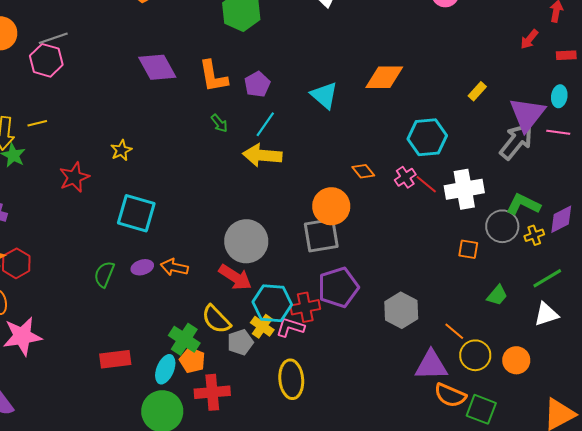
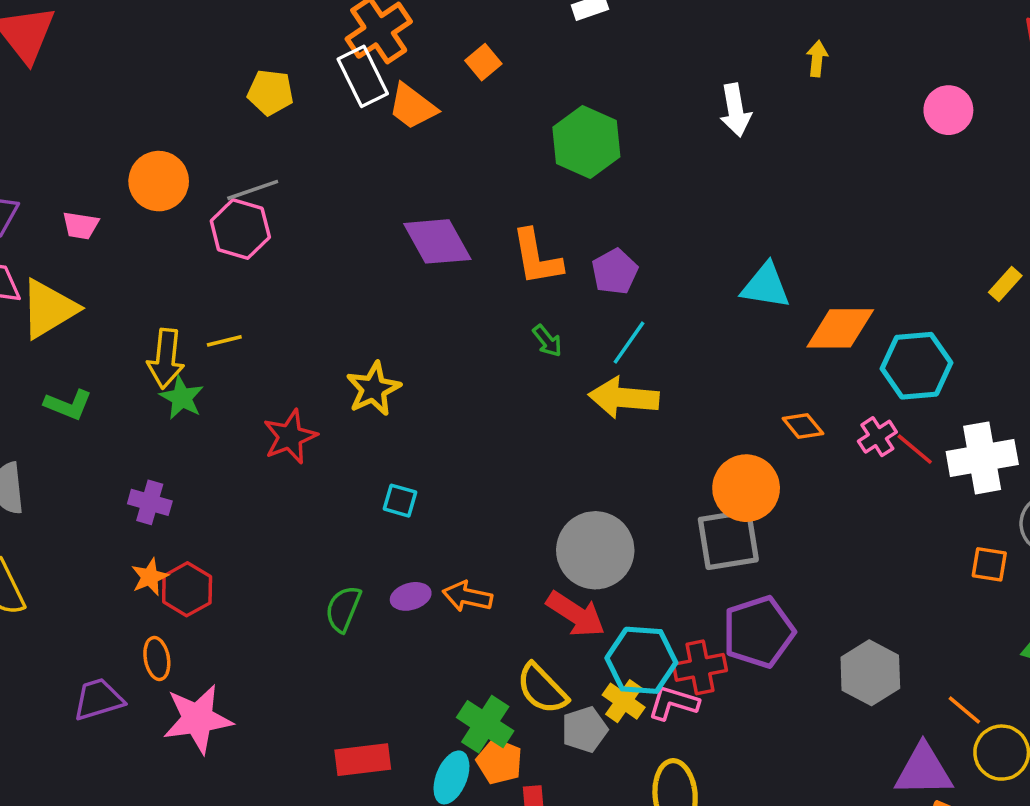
orange diamond: (384, 77) -> (840, 328), moved
cyan triangle: (324, 95) -> (766, 286), moved, turned -32
yellow star: (121, 150) -> (373, 389), size x1.4
cyan square: (136, 213) -> (400, 501), size x0.5

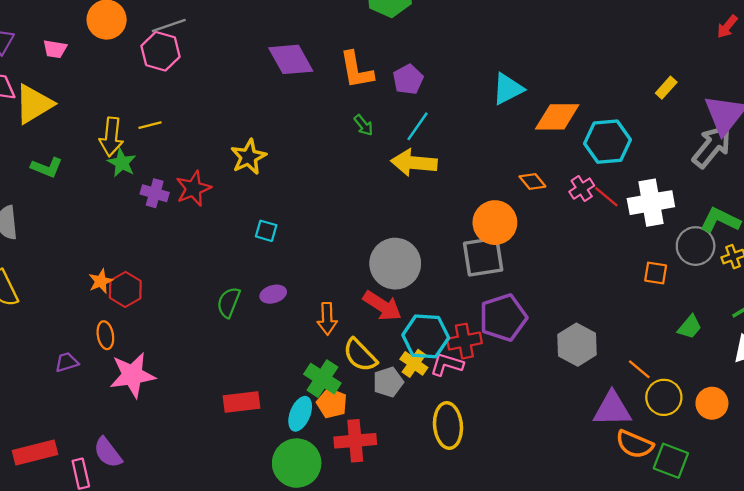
cyan triangle: (766, 286) -> (508, 89), turned -36
purple cross: (150, 502) -> (155, 193), moved
orange arrow: (467, 596) -> (327, 319), moved, turned -104
purple trapezoid: (98, 699) -> (67, 362), size x0.7

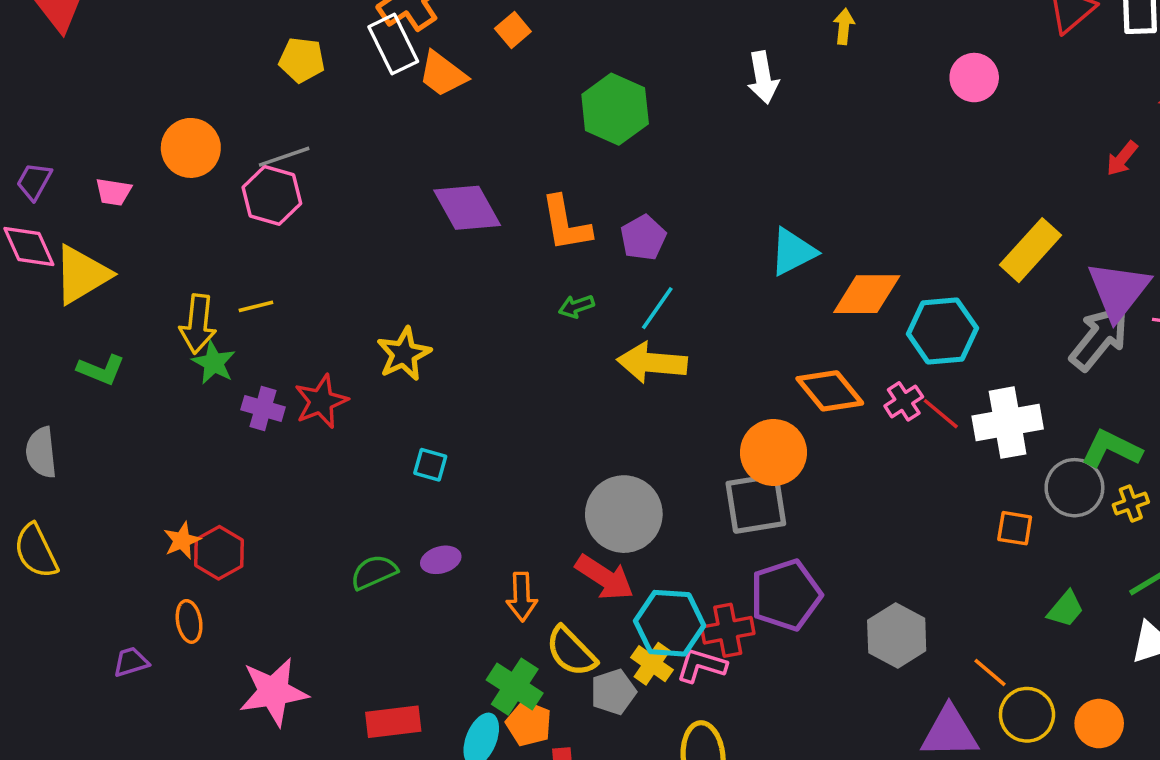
yellow rectangle: (666, 88) -> (1030, 250), size x1.8
green arrow: (364, 125) -> (576, 306), turned 110
orange diamond: (532, 181) -> (830, 391), size x1.6
green semicircle: (229, 302) -> (374, 572), turned 44
pink star: (132, 375) -> (274, 692), moved

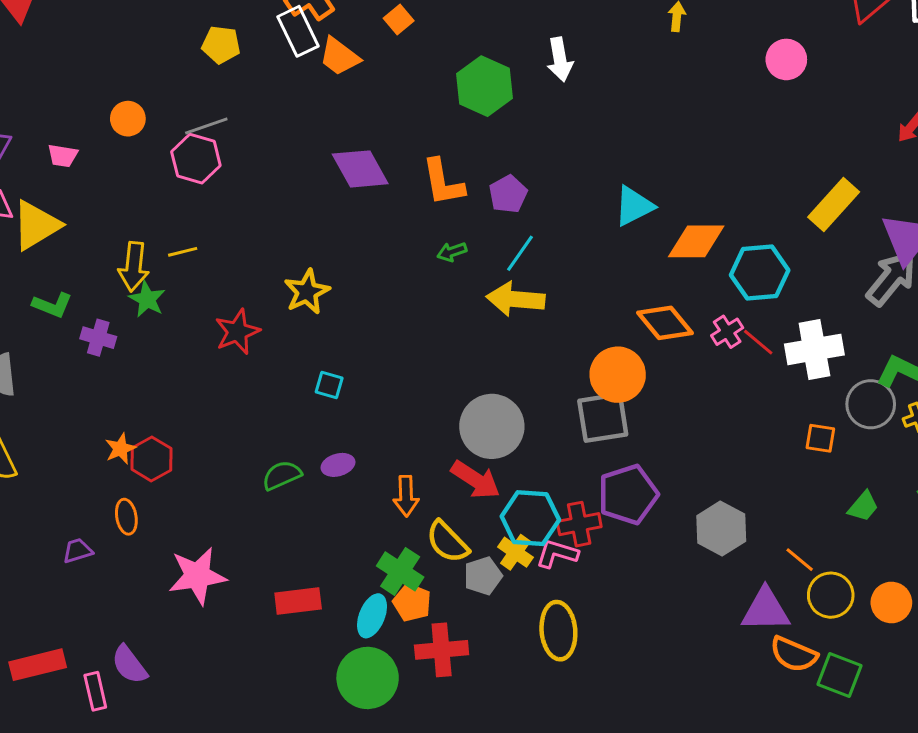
white arrow: (763, 78) -> (560, 59), moved
orange circle: (191, 148) -> (128, 119), size x0.7
purple cross: (263, 408) -> (98, 338), moved

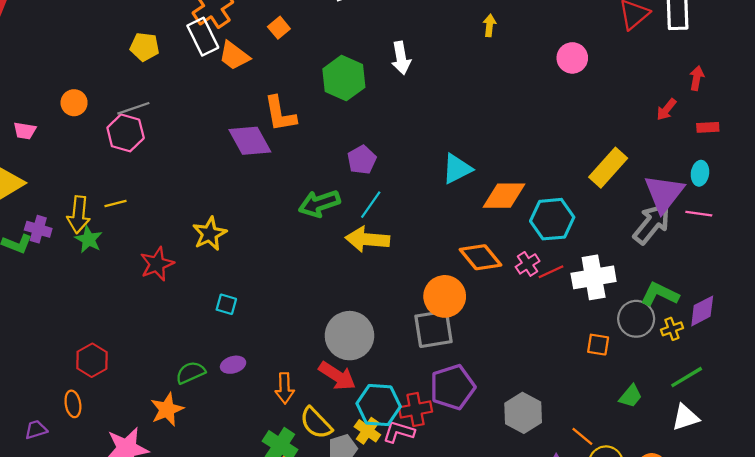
orange L-shape: (443, 182) -> (280, 114), moved
green arrow: (452, 252) -> (319, 203), size x1.8
purple cross: (98, 338) -> (38, 229), moved
red line: (758, 342) -> (551, 272), turned -65
orange star: (120, 449) -> (167, 409), moved, size x1.4

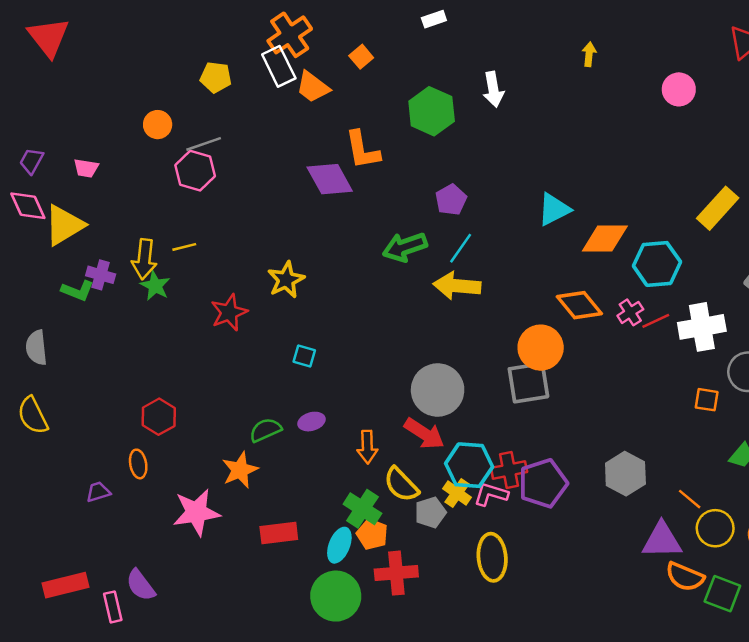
orange circle: (74, 103) -> (158, 125), moved
purple pentagon: (453, 387) -> (543, 483), moved

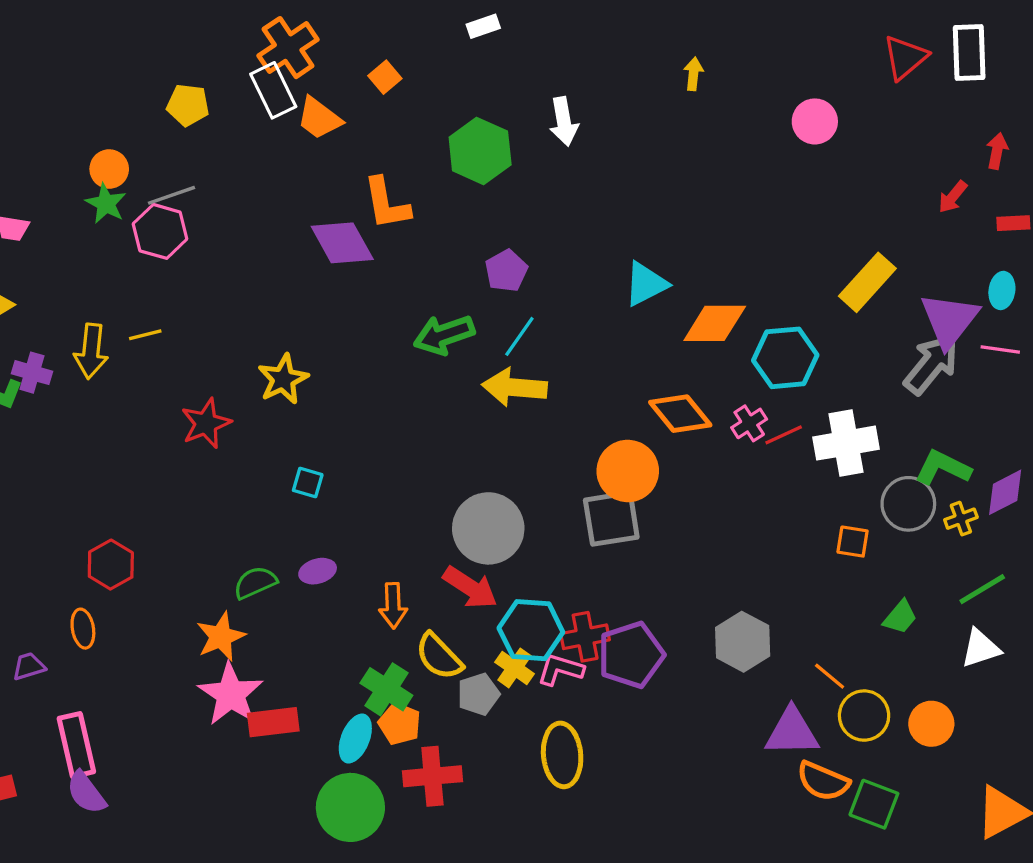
green star: (155, 286) -> (106, 204), moved
pink star: (196, 512) -> (231, 694), moved, turned -30
pink rectangle: (113, 607) -> (76, 745), moved, size x1.5

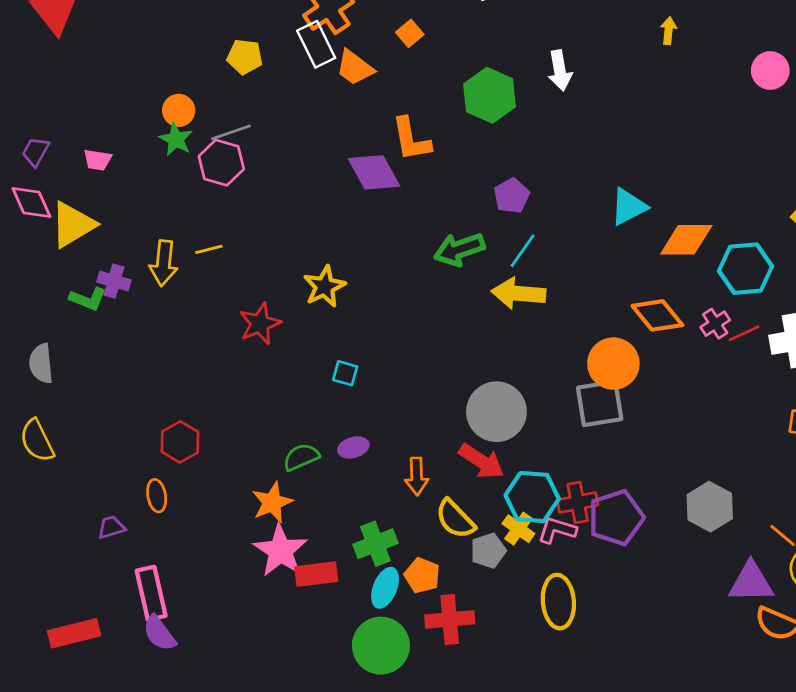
green cross: (386, 689) -> (375, 544), moved, turned 36

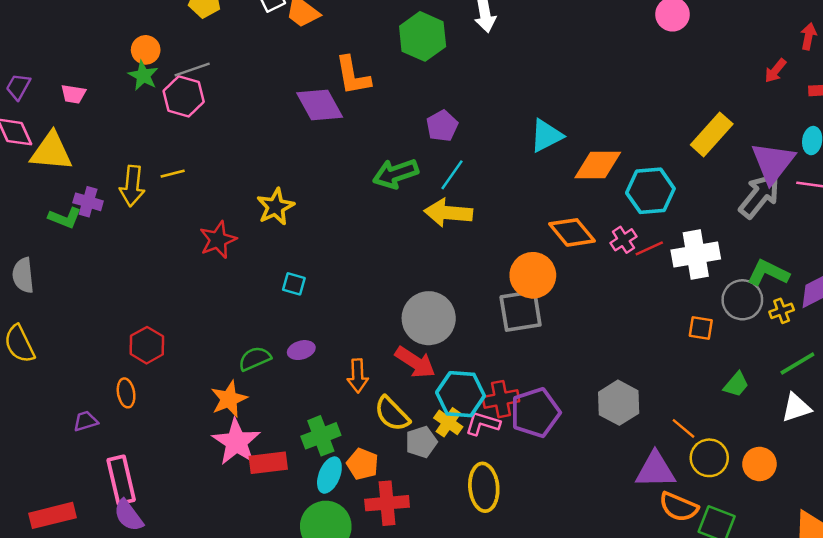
yellow triangle: (73, 225) -> (51, 152), turned 36

